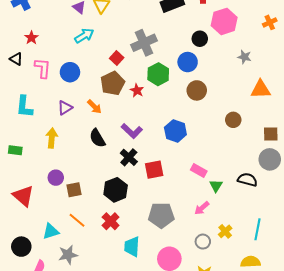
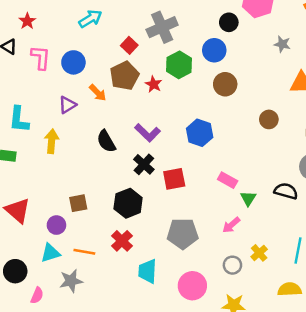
cyan L-shape: (24, 107) -> (19, 119), moved
orange arrow: (94, 107) -> (98, 93), moved
purple circle: (56, 178) -> (56, 225), moved
orange line: (77, 220) -> (84, 252), moved, turned -30

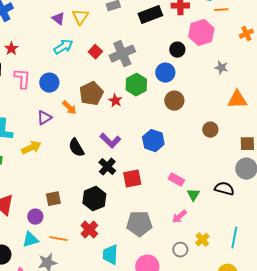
red square: (129, 45) -> (95, 52), moved
yellow arrow: (52, 141) -> (31, 148), turned 60

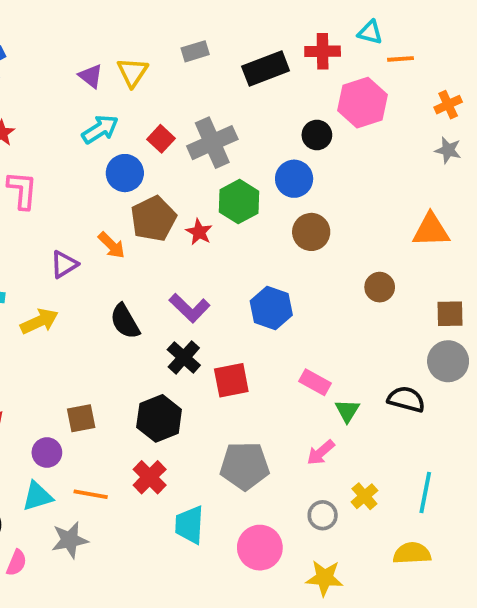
gray star: (221, 68) -> (448, 150), moved
blue circle: (49, 83) -> (125, 173), moved

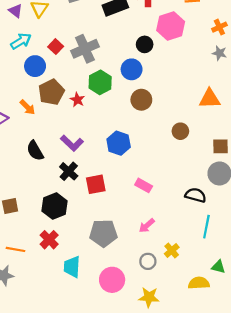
green triangle: (347, 411) -> (218, 267), moved, turned -48
cyan line: (425, 492) -> (206, 227), moved

